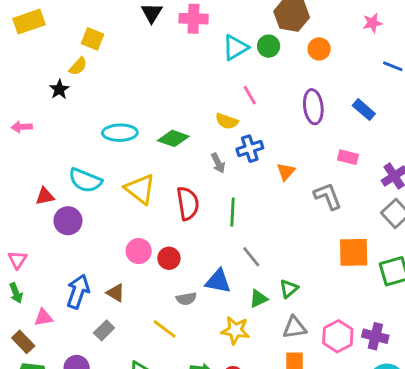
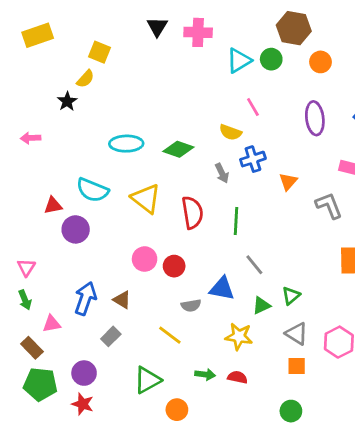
gray triangle: (295, 328) -> (297, 334), turned 40

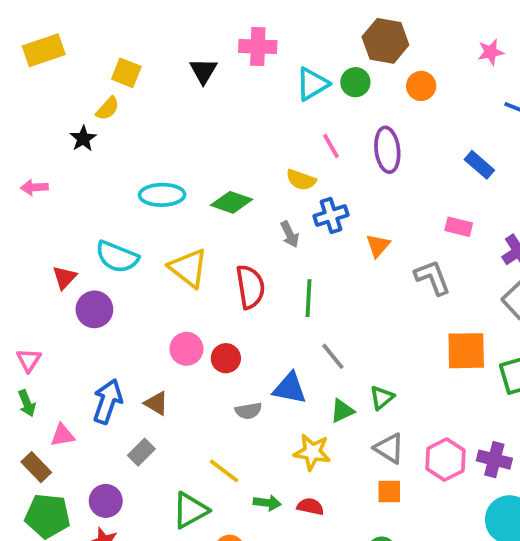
black triangle: (157, 27) -> (203, 71), moved
purple ellipse: (315, 118) -> (387, 150), moved
red triangle: (53, 206) -> (64, 277), turned -36
yellow line: (170, 335) -> (224, 471), moved

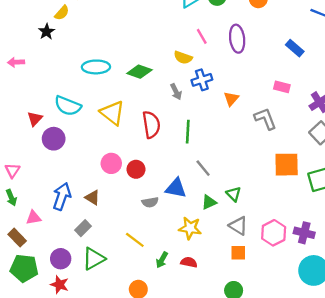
green triangle: (382, 398) -> (234, 194), turned -35
green arrow: (267, 503) -> (162, 260), turned 112
green triangle: (190, 510) -> (94, 259), moved

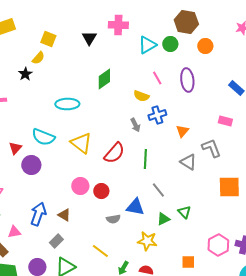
green diamond: (139, 72) -> (104, 79), moved, turned -55
red semicircle: (151, 125) -> (114, 153), turned 50
gray triangle: (238, 226) -> (188, 162), moved

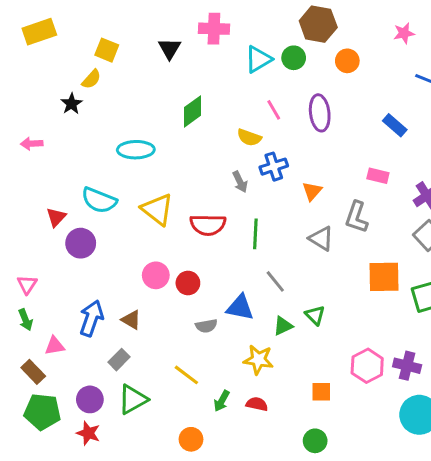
gray L-shape: (211, 148) -> (356, 217), turned -140
red semicircle: (114, 153) -> (208, 225), turned 50

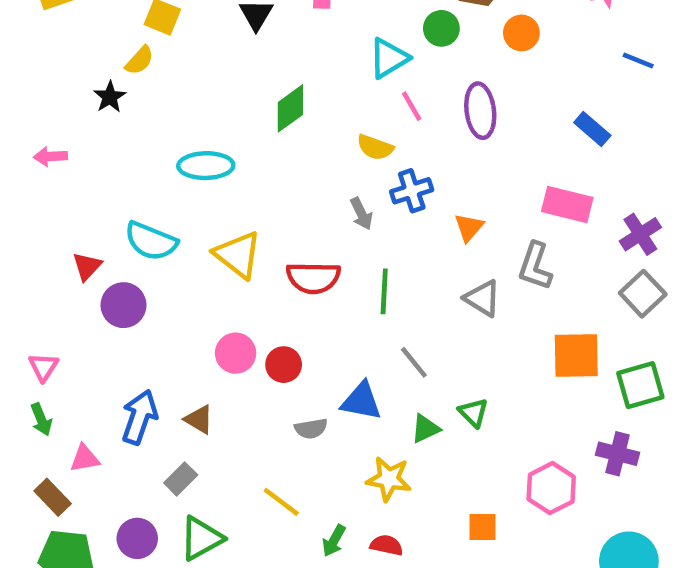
cyan triangle: (258, 59) -> (389, 58), moved
pink rectangle: (378, 176) -> (567, 204), size x1.5
purple cross: (407, 366) -> (617, 454), moved

